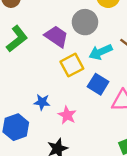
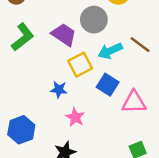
blue star: (42, 102) -> (59, 90), moved

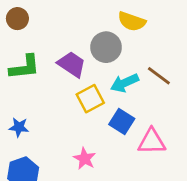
green L-shape: (23, 37) -> (25, 67), turned 32
blue star: (59, 90) -> (19, 127), moved

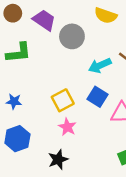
gray circle: (106, 47) -> (72, 36), moved
purple trapezoid: (72, 64) -> (44, 20), moved
yellow square: (90, 99) -> (63, 100), moved

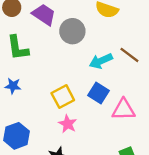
green L-shape: (19, 53) -> (18, 48), turned 88
blue star: (14, 101) -> (13, 86), moved

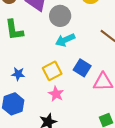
cyan arrow: (101, 61) -> (65, 40), moved
blue star: (13, 86) -> (18, 74), moved

